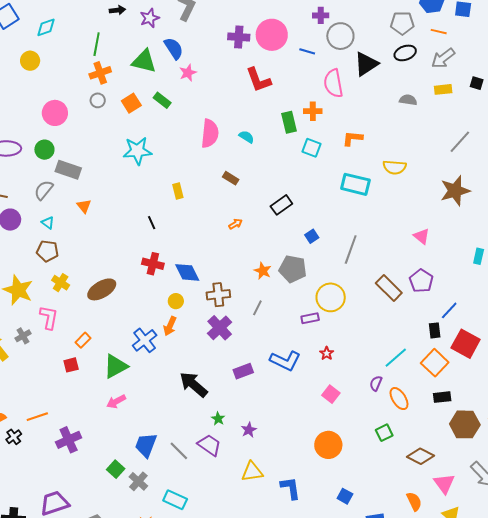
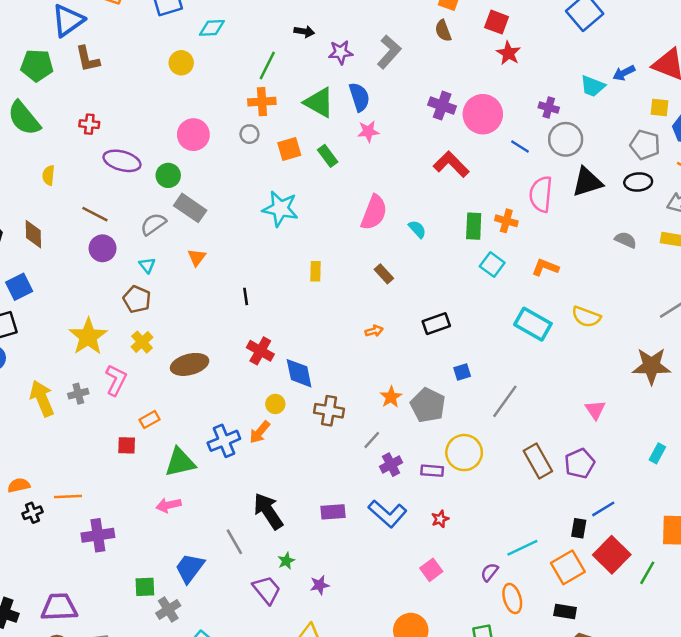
red L-shape: (258, 80) -> (451, 164), turned 140
black line: (152, 223) -> (246, 296), moved
purple cross: (220, 328) -> (391, 465), moved, size x0.7
gray line: (179, 451) -> (234, 542), moved
green square: (116, 469) -> (145, 587), turned 30

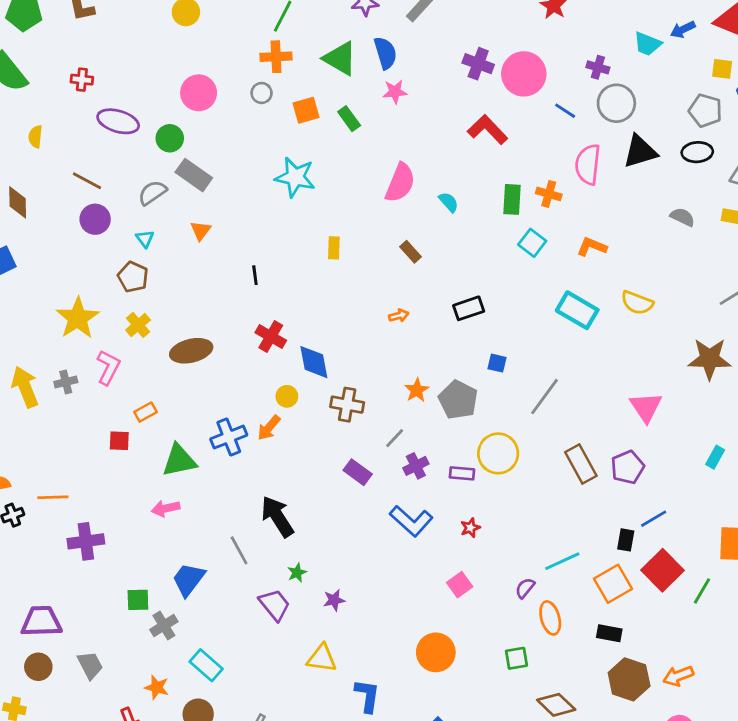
blue square: (462, 372) -> (497, 363), turned 30
pink triangle: (595, 410) -> (646, 407), size x1.4
purple rectangle: (333, 512) -> (358, 472), moved, turned 40

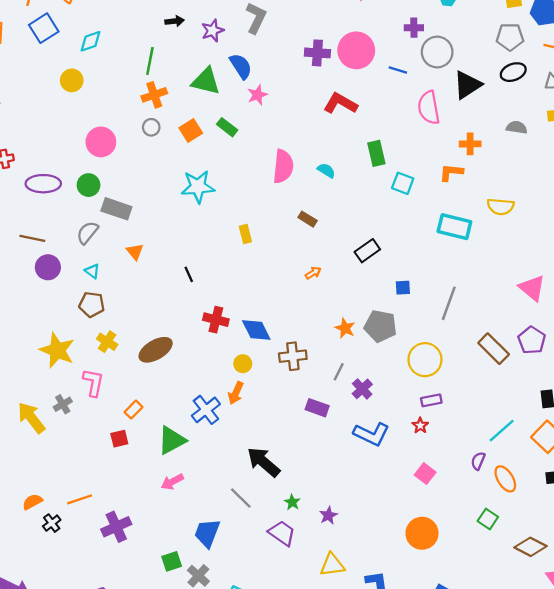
orange cross: (549, 194) -> (470, 144), moved
purple rectangle: (462, 473) -> (431, 400), moved
green square: (516, 658) -> (488, 519), turned -30

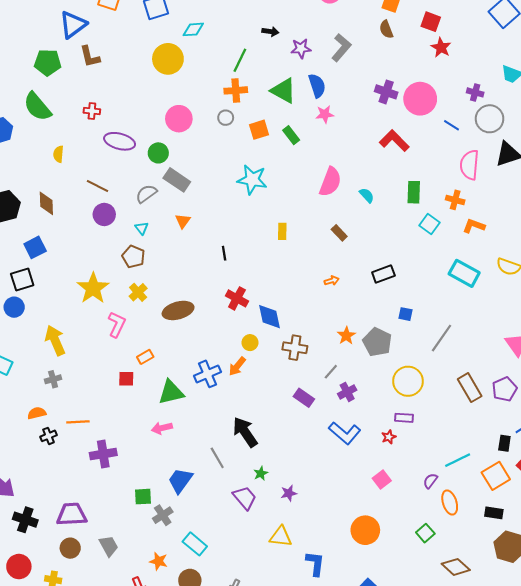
yellow circle: (72, 80) -> (168, 59), size x1.5
orange cross: (470, 144) -> (455, 200), moved
gray cross: (63, 404) -> (53, 379), moved

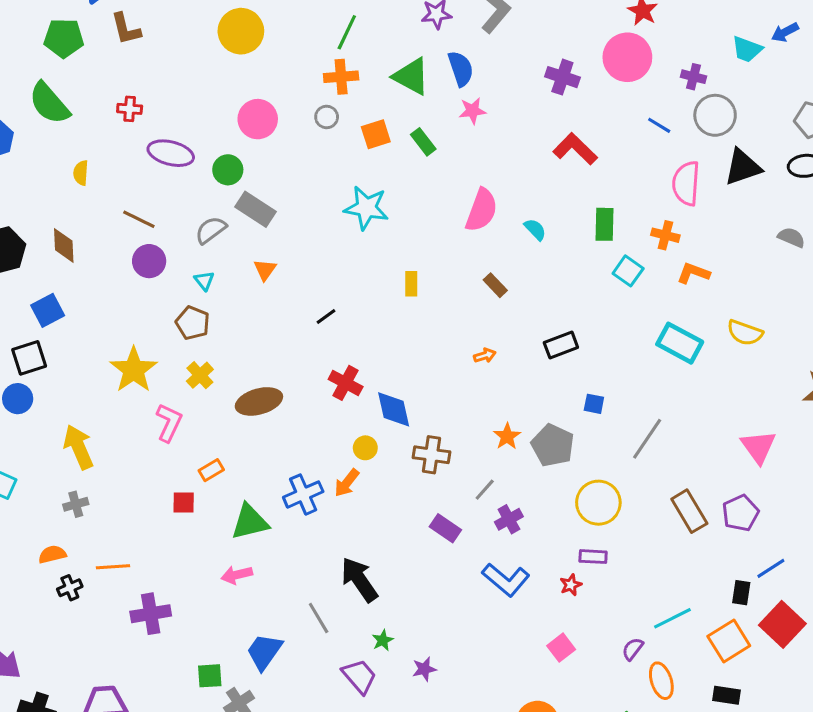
pink circle: (420, 99) -> (627, 57), moved
black line: (224, 253) -> (326, 316), turned 64

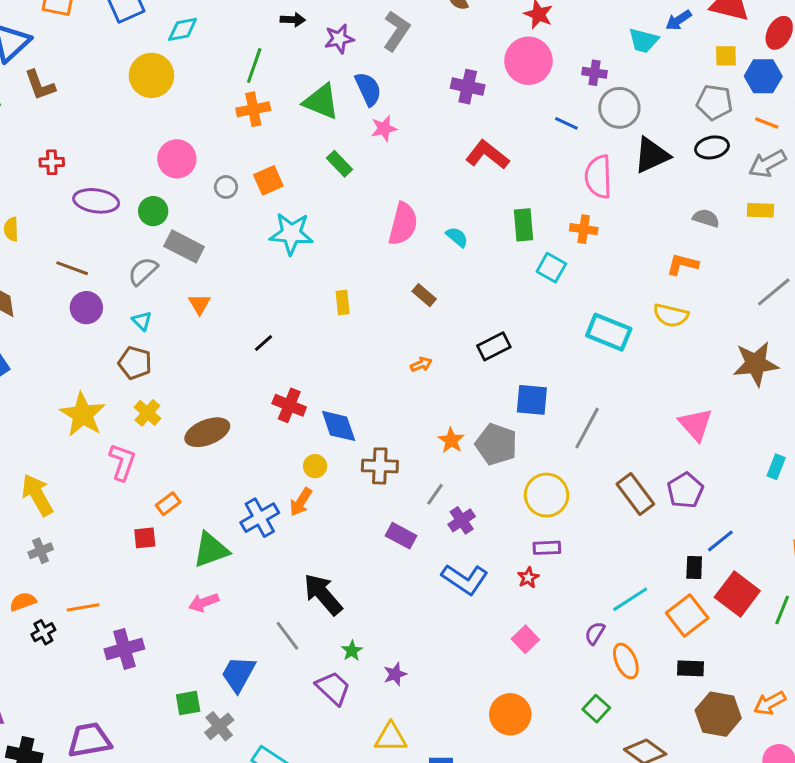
gray circle: (327, 117) -> (226, 187), moved
orange square: (376, 134) -> (268, 180), moved
orange L-shape: (693, 273) -> (682, 264), moved
blue square: (594, 404) -> (532, 400), size x1.6

